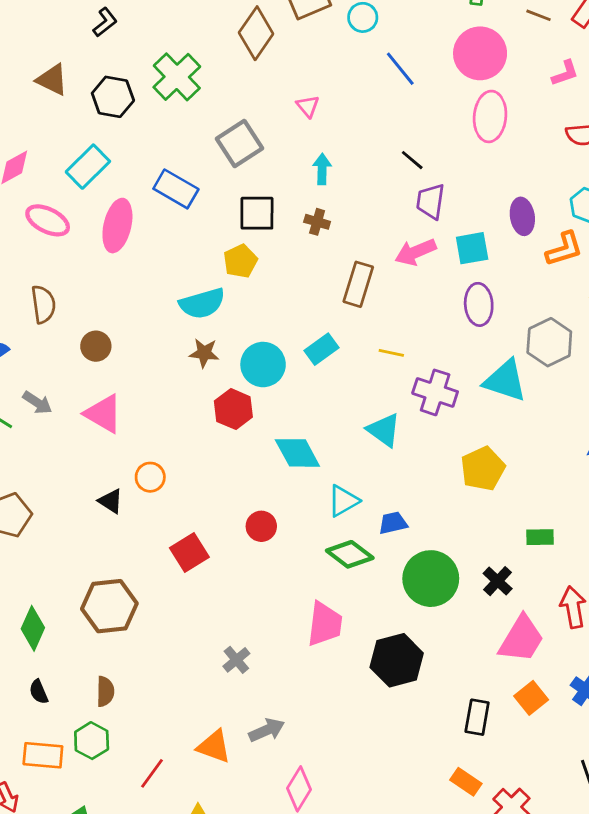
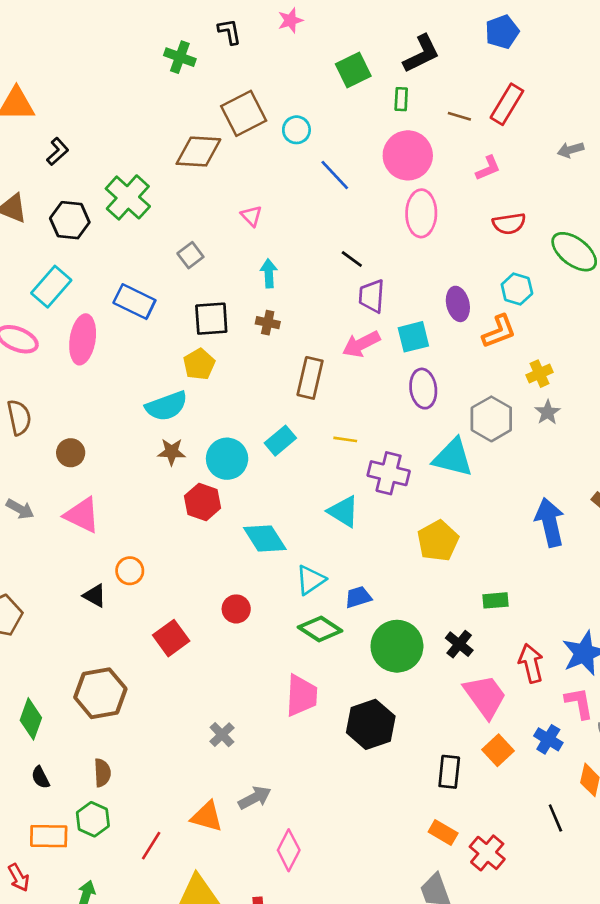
brown diamond: (256, 33) -> (198, 152), turned 63
gray square: (239, 143) -> (190, 255), size x0.6
pink trapezoid: (521, 639) -> (485, 696), turned -63

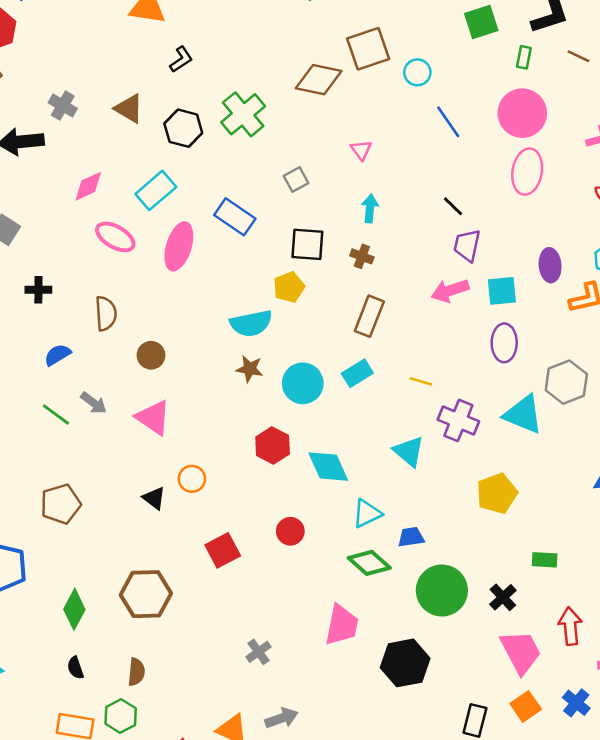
brown line: (459, 116) -> (578, 56), moved
brown rectangle: (310, 378) -> (369, 316), moved
red hexagon: (203, 502) -> (273, 445), moved

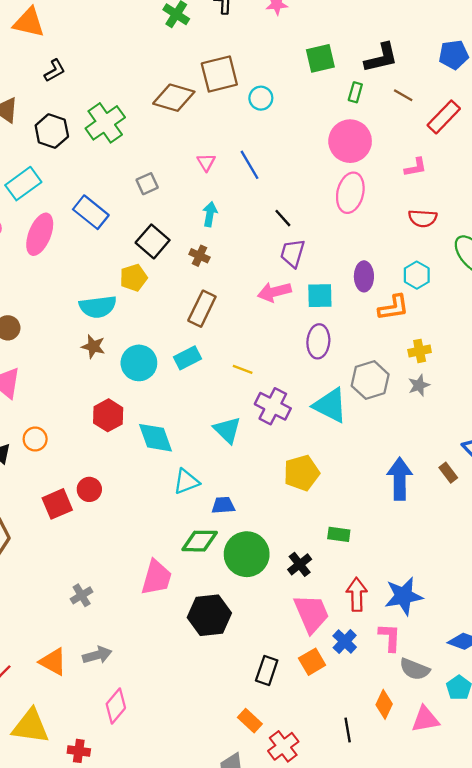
blue line: (448, 122) -> (250, 165), moved
black square: (307, 244) -> (153, 241), turned 32
red circle: (290, 531) -> (89, 489), moved
green diamond: (369, 563) -> (200, 541), moved, turned -45
blue cross: (576, 703) -> (345, 642), moved

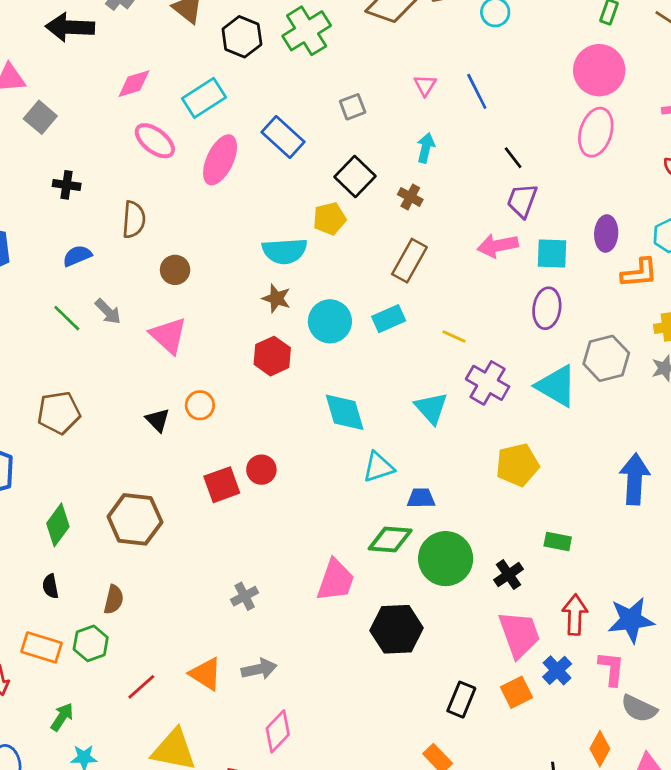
red hexagon: (108, 415) -> (272, 356), moved

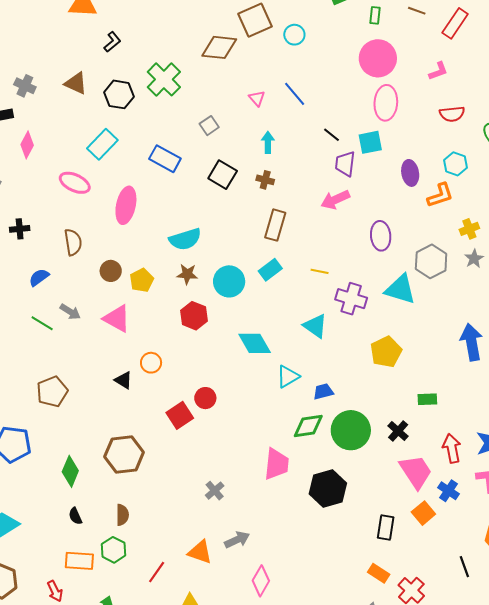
pink diamond: (134, 84) -> (27, 145), moved, turned -32
pink ellipse: (220, 160) -> (126, 205), moved
yellow pentagon: (329, 219) -> (142, 280), moved
cyan square: (552, 253) -> (370, 142), moved

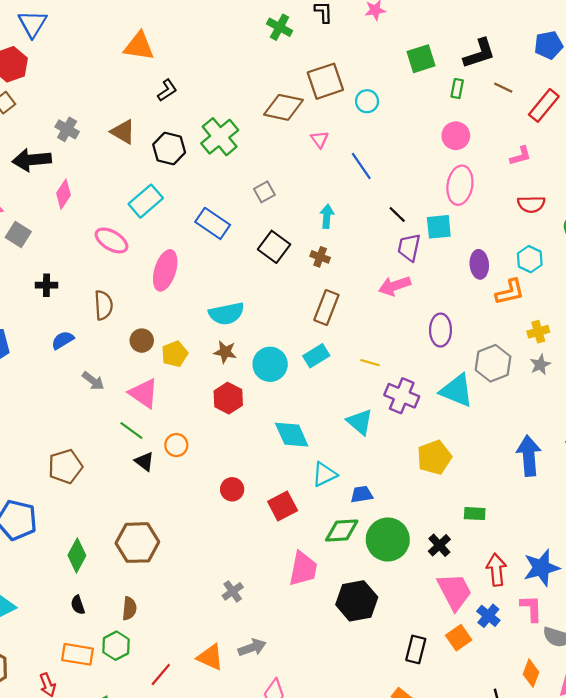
pink circle: (378, 58) -> (456, 136), size x0.7
pink triangle: (257, 98) -> (320, 139), moved
green line: (42, 323) -> (131, 431), moved
red square: (180, 415) -> (283, 506), moved

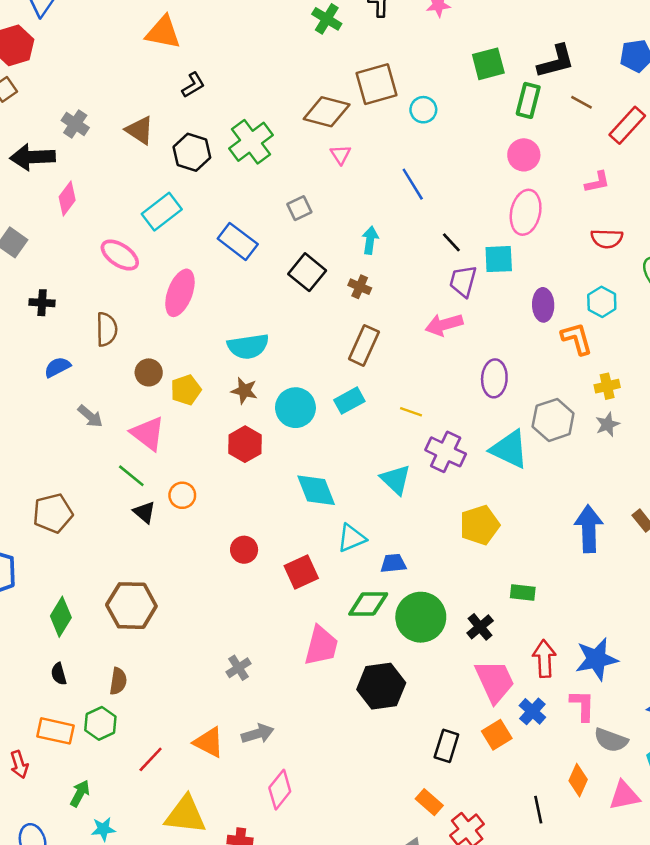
green rectangle: (457, 89) -> (528, 100), size x1.5
pink triangle: (320, 139) -> (341, 155), moved
orange L-shape: (510, 292) -> (577, 339), turned -96

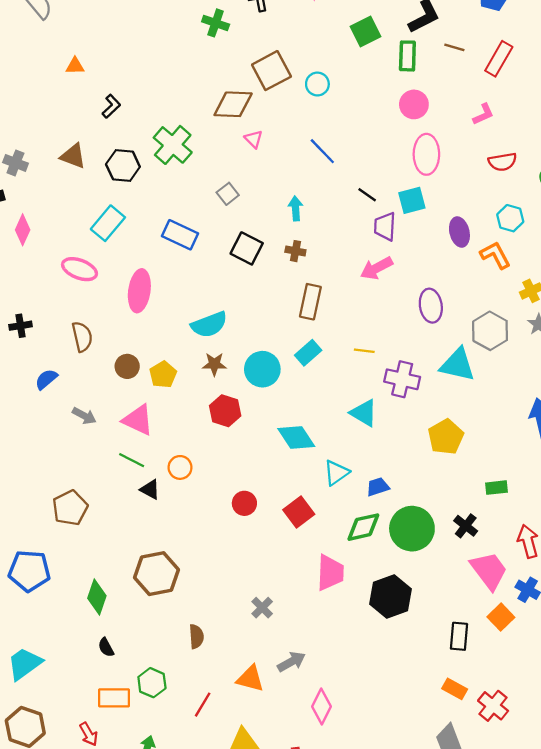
orange triangle: (163, 32) -> (75, 66), size x0.6
brown semicircle: (118, 681) -> (196, 636), moved

